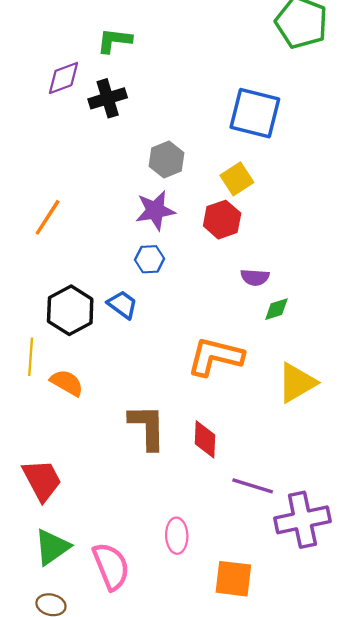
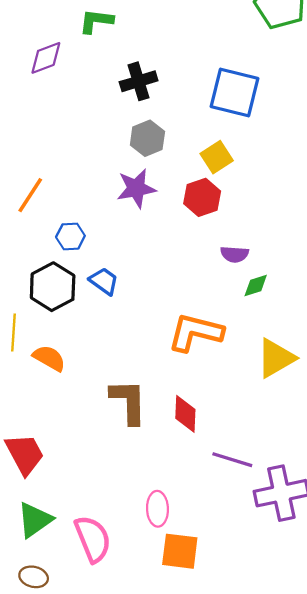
black cross: (108, 98) -> (139, 81), moved
blue hexagon: (150, 259) -> (70, 236), moved
orange square: (233, 579) -> (180, 551), moved

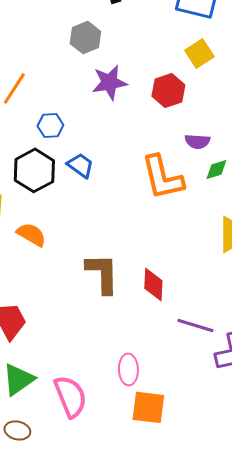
gray hexagon: (147, 138) -> (85, 37), moved
yellow square: (217, 157) -> (199, 53), moved
orange L-shape: (195, 332) -> (162, 177), moved, turned -117

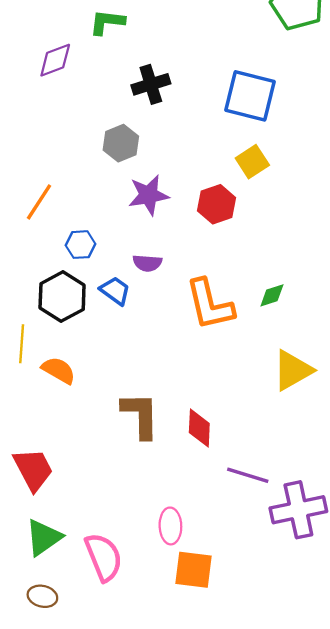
purple semicircle: (197, 141) -> (147, 263), moved

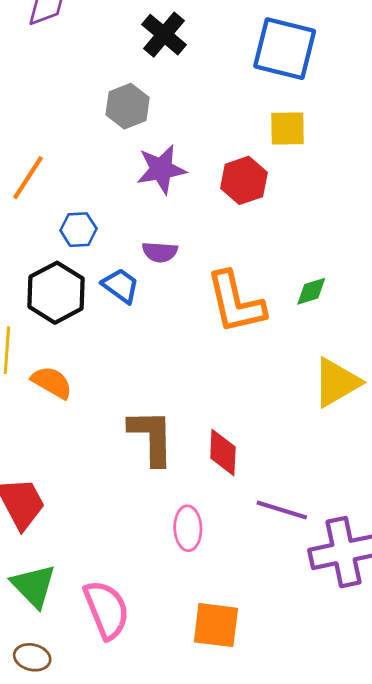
black cross: (151, 84) -> (164, 35), turned -33
yellow square: (252, 162) -> (287, 129), turned 32
pink ellipse: (170, 526) -> (188, 528), moved
green triangle: (44, 537) -> (34, 586), turned -39

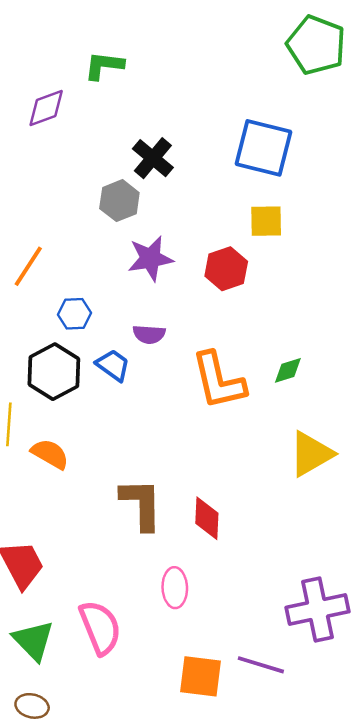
black cross: (164, 35) -> (153, 158), moved
purple line: (282, 510) -> (261, 665), moved
pink semicircle: (107, 610) -> (100, 628), moved

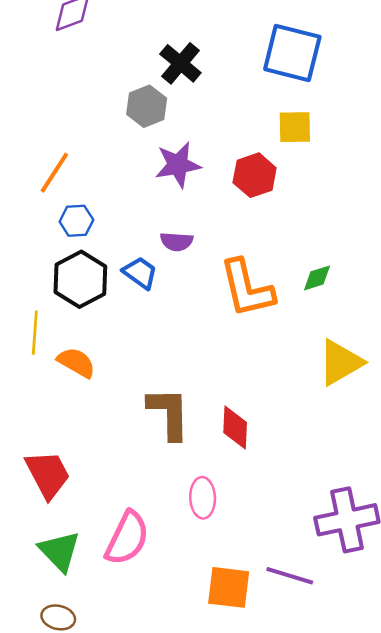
blue hexagon: (74, 314) -> (76, 221), moved
pink semicircle: (100, 628) -> (127, 538), turned 48

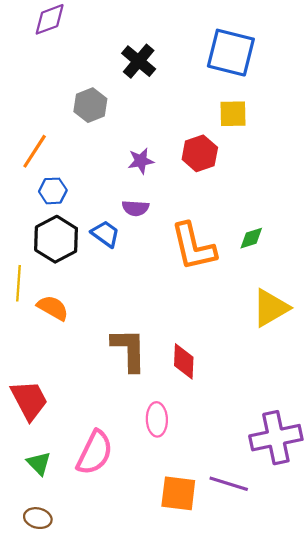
gray hexagon: (147, 106) -> (90, 105), moved
purple star: (178, 165) -> (141, 161), moved, size x0.7
green triangle: (60, 551) -> (39, 463), size x0.7

